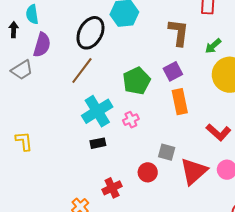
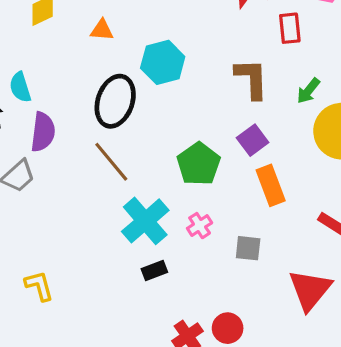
brown line: (82, 70) -> (111, 162), turned -68
gray square: (167, 152) -> (248, 248), moved
red circle: (148, 172) -> (228, 328), moved

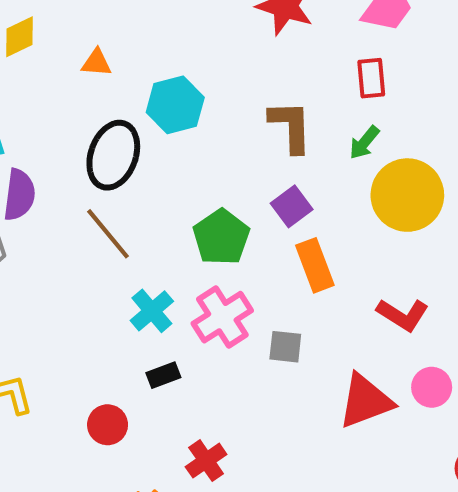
red rectangle: (290, 28) -> (371, 78), moved
cyan cross: (145, 221) -> (152, 311), size x0.7
pink cross: (200, 226) -> (222, 317), size x1.8
red triangle: (310, 290) -> (365, 401), turned 30
red circle: (228, 328) -> (108, 425), moved

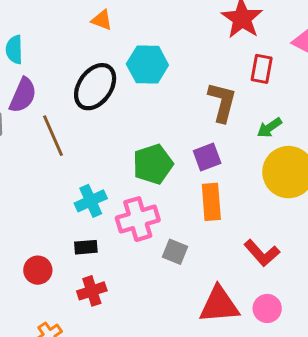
red rectangle: (371, 78) -> (262, 69), moved
brown line: (108, 234) -> (53, 136), moved
red cross: (206, 461) -> (92, 291), moved

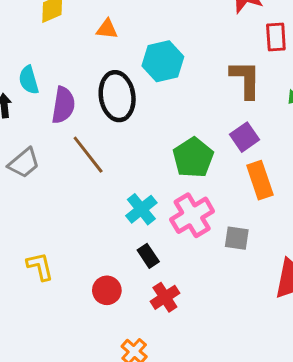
black ellipse: (95, 87) -> (117, 96), turned -30
purple semicircle: (23, 95) -> (63, 105), moved
black rectangle: (86, 247) -> (148, 256), turned 75

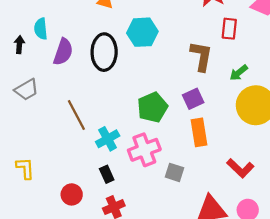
brown line: (88, 155) -> (76, 115), moved

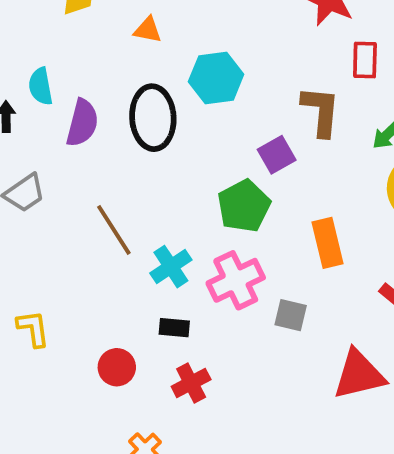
purple square: (193, 99) -> (277, 155), moved
black rectangle: (107, 174) -> (174, 328), turned -56

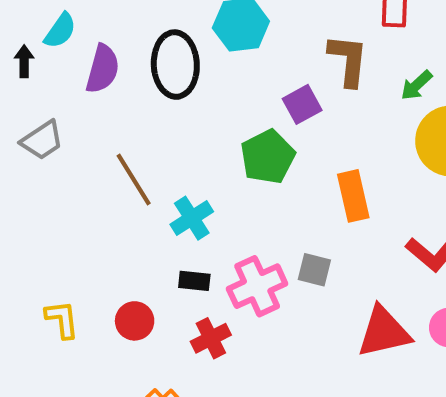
cyan semicircle: (41, 86) -> (60, 31), turned -135
pink cross: (236, 280) -> (257, 286), moved
yellow L-shape: (33, 328) -> (62, 319), moved

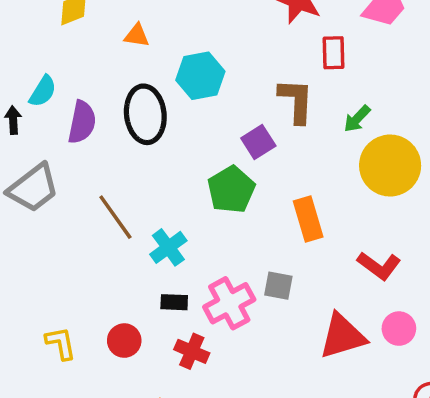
gray trapezoid: (42, 140) -> (33, 188), size x1.4
red cross: (211, 338) -> (192, 351), turned -36

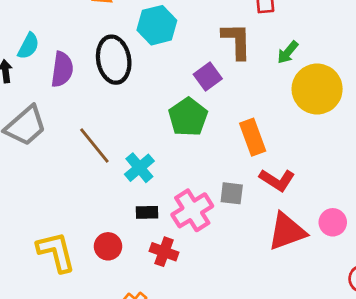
red L-shape: (379, 266) -> (277, 180), moved
yellow L-shape: (61, 343) -> (56, 252), size x1.5

